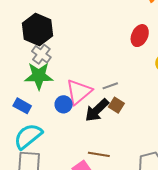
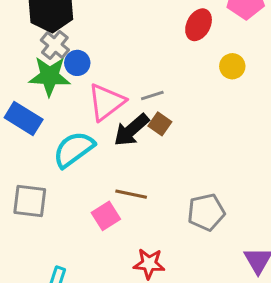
blue circle: (64, 104) -> (77, 63), moved
blue rectangle: (22, 106) -> (24, 118), size x1.4
cyan semicircle: (28, 136) -> (74, 149), moved

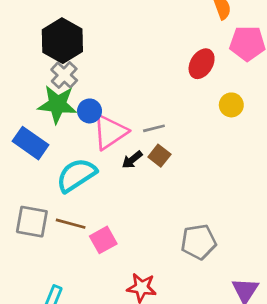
blue circle: (77, 63) -> (90, 111), moved
black arrow: (131, 130) -> (132, 160), size x0.6
brown line: (131, 194) -> (71, 224), moved

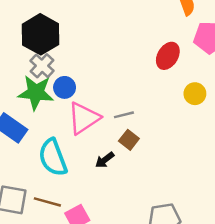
blue circle: (90, 111) -> (65, 87), moved
black arrow: (132, 160) -> (105, 160), moved
cyan semicircle: (76, 175) -> (53, 157), turned -78

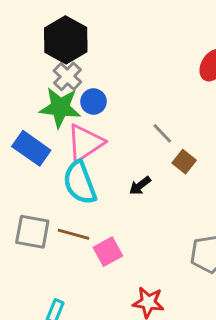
gray line: (124, 115) -> (162, 133), turned 60
pink triangle: (84, 118) -> (85, 143), moved
brown square: (129, 140) -> (184, 162), moved

